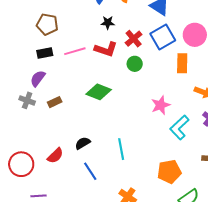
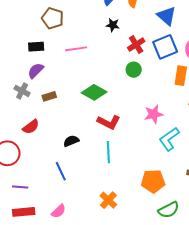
red L-shape: (106, 49) -> (109, 122), moved
black rectangle: (45, 53) -> (36, 47), moved
red semicircle: (55, 156) -> (31, 127), moved
blue line: (90, 171) -> (61, 171), moved

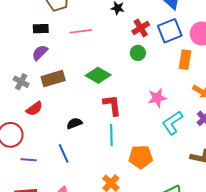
gray cross: (22, 91) -> (21, 82), moved
brown rectangle: (49, 96) -> (53, 79), size x1.6
red L-shape: (109, 122) -> (112, 105), turned -125
orange pentagon: (153, 181) -> (141, 157), moved
purple line: (20, 187) -> (29, 160), moved

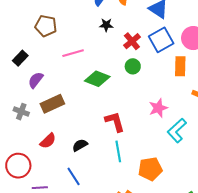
black rectangle: (41, 29) -> (20, 58), moved, turned -35
green diamond: (98, 75) -> (97, 79), moved
red semicircle: (34, 109) -> (48, 141), moved

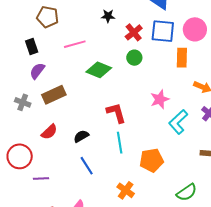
blue square: (161, 40) -> (163, 31), turned 35
black rectangle: (20, 58) -> (32, 46), moved, turned -63
blue line: (74, 176) -> (87, 166), moved

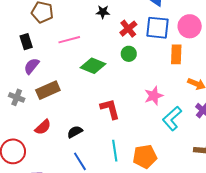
cyan line: (120, 143) -> (115, 151), moved

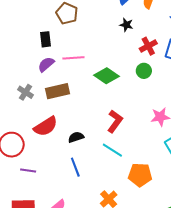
pink line: (69, 40) -> (73, 58), moved
red L-shape: (110, 109) -> (115, 121), turned 40
red semicircle: (43, 127) -> (46, 126), size x1.4
cyan line: (115, 151) -> (112, 150), moved, turned -60

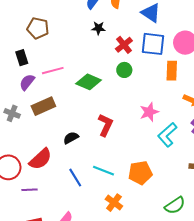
red semicircle: (46, 126) -> (40, 159), moved
black semicircle: (76, 137) -> (71, 138), moved
cyan line: (112, 150) -> (104, 171), moved

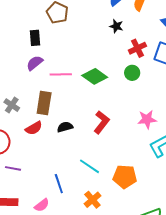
pink line: (53, 71) -> (61, 74), moved
brown rectangle: (43, 106) -> (44, 103), moved, turned -70
gray cross: (12, 113) -> (12, 105), moved
red semicircle: (40, 159) -> (34, 128), moved, size x0.7
blue line: (75, 178) -> (59, 184), moved

